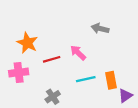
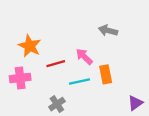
cyan line: (86, 79) -> (79, 82), moved
orange rectangle: (111, 80) -> (106, 74), moved

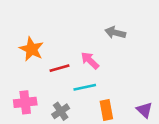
orange rectangle: (106, 74) -> (106, 110), moved
pink cross: (20, 78) -> (25, 102), moved
purple triangle: (135, 103) -> (144, 110), turned -42

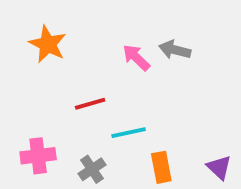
orange star: (32, 49) -> (48, 44), moved
pink arrow: (90, 61) -> (136, 58), moved

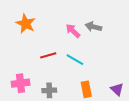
cyan line: (129, 133) -> (75, 60), moved, turned 42
gray cross: (92, 169) -> (49, 90), turned 32

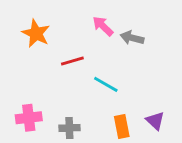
pink arrow: (73, 31) -> (103, 26), moved
red line: (48, 55) -> (72, 61), moved
purple triangle: (117, 89) -> (155, 121), moved

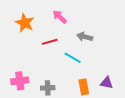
pink arrow: (103, 26) -> (60, 17), moved
gray arrow: (132, 38) -> (85, 37), moved
purple triangle: (155, 121) -> (107, 83), turned -32

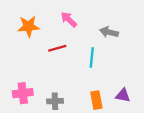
orange star: (25, 23) -> (29, 26), turned -30
gray arrow: (85, 37) -> (109, 32), moved
cyan line: (73, 58) -> (92, 57), moved, turned 66

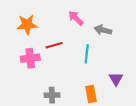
pink arrow: (69, 19) -> (76, 18), moved
pink cross: (23, 93) -> (30, 58), moved
purple triangle: (123, 95) -> (116, 79), moved, turned 48

